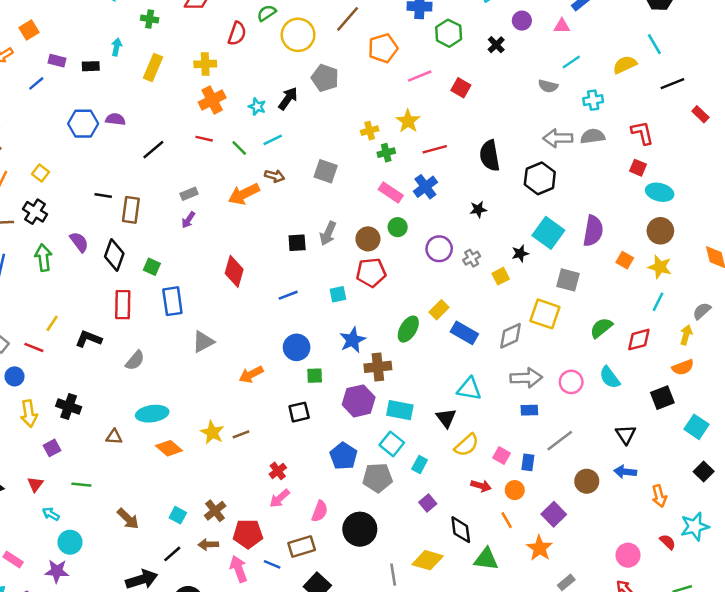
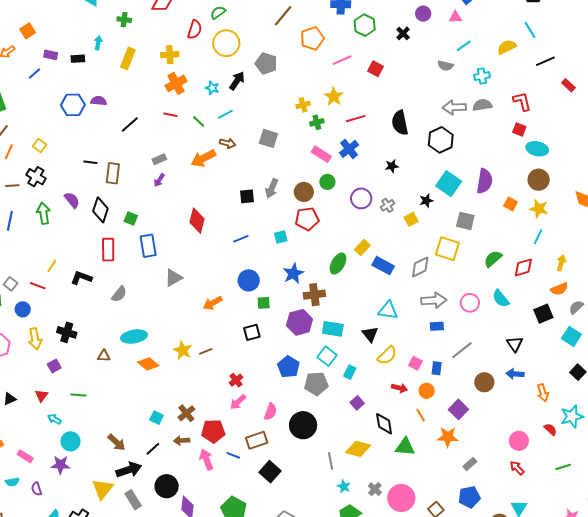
yellow circle: (298, 35) -> (226, 43), moved
gray semicircle: (702, 311) -> (576, 307), moved
brown arrow: (128, 519) -> (117, 442), moved
orange star: (539, 548) -> (448, 437), turned -30

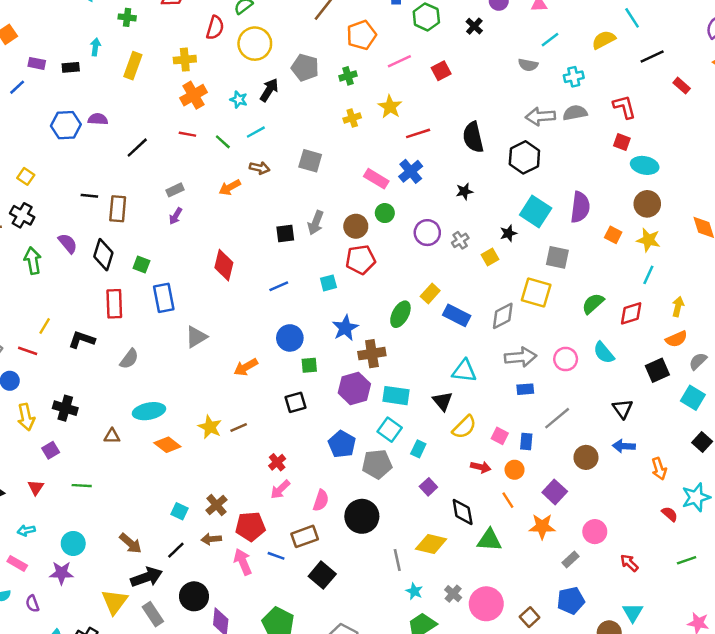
red square: (376, 69) -> (441, 71), turned 35
green cross: (317, 122) -> (348, 76), moved
orange arrow: (203, 158) -> (230, 187), size x0.7
cyan arrow: (55, 419) -> (26, 530), moved, turned -40
pink circle: (519, 441) -> (595, 532), moved

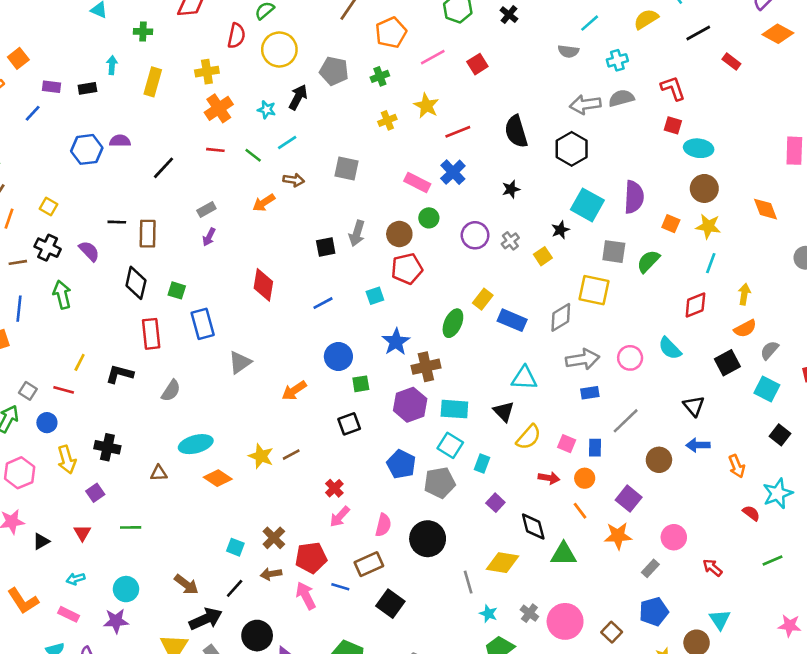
purple semicircle: (68, 243) -> (89, 251), moved
green semicircle: (593, 304) -> (648, 261), moved

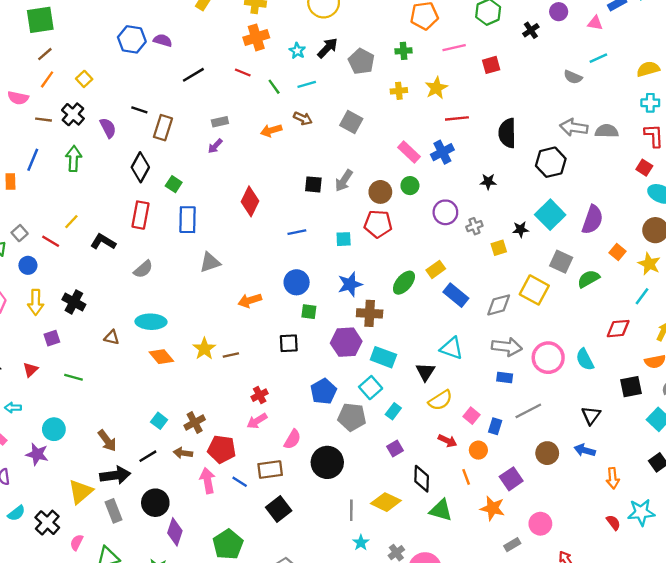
cyan cross: (617, 60) -> (650, 103), moved
gray pentagon: (334, 71) -> (361, 61), moved
pink circle: (630, 358) -> (548, 358), size x1.4

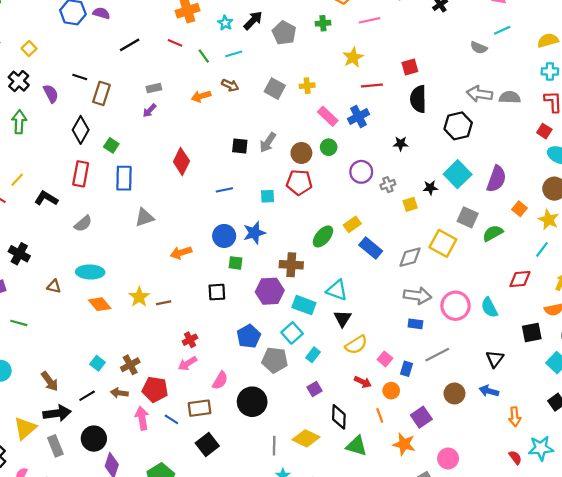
red square: (491, 65) -> (410, 67), moved
yellow cross: (399, 91) -> (307, 86), moved
blue star: (350, 284) -> (254, 233), moved
cyan triangle: (452, 348) -> (337, 290), moved

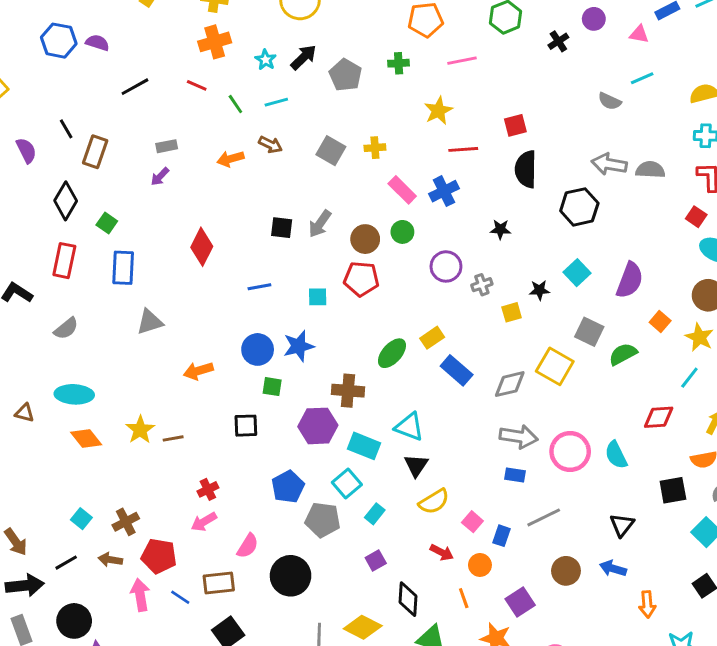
black line: (80, 77) -> (66, 129), turned 40
cyan square: (458, 174) -> (577, 273), size x0.7

